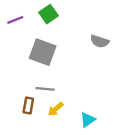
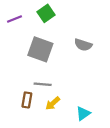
gray semicircle: (100, 41) -> (83, 45), moved

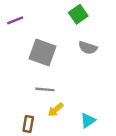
green square: (46, 13) -> (78, 14), moved
brown rectangle: (27, 100) -> (28, 124), moved

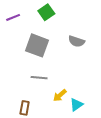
green square: (78, 14) -> (46, 12), moved
yellow arrow: (56, 110) -> (60, 95), moved

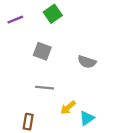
gray semicircle: (76, 41) -> (87, 62), moved
gray square: (37, 45) -> (42, 51), size x0.7

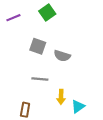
gray semicircle: (87, 62) -> (62, 56), moved
yellow arrow: (68, 108) -> (61, 97), turned -48

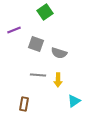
purple line: (13, 18) -> (14, 30), moved
yellow arrow: (61, 97) -> (58, 80), moved

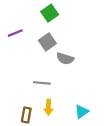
gray square: (36, 44) -> (47, 42), moved, turned 35
yellow arrow: (58, 80) -> (48, 107), moved

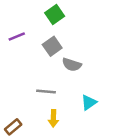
cyan triangle: (82, 112) -> (89, 102), moved
brown rectangle: (26, 115) -> (13, 127), moved, turned 40

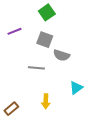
gray square: (52, 46) -> (45, 40), turned -35
gray line: (46, 91) -> (36, 68), moved

